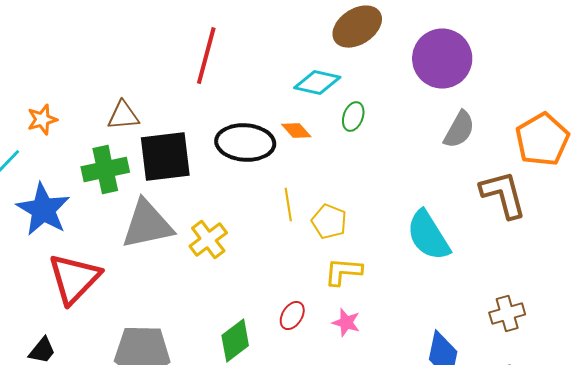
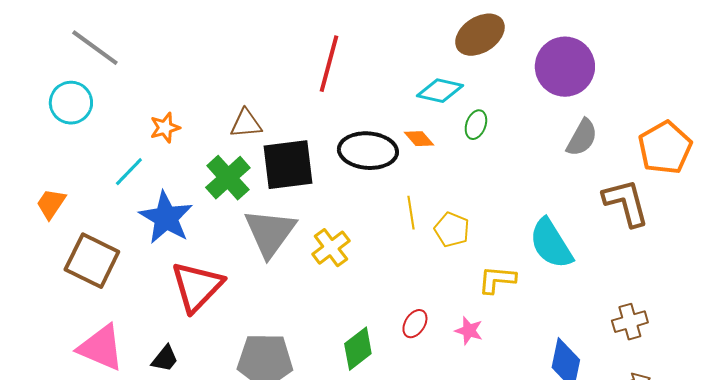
green cross: (105, 170) -> (228, 178), turned -30
gray triangle: (147, 225) -> (270, 233), turned -42
yellow L-shape: (343, 272) -> (497, 280), moved

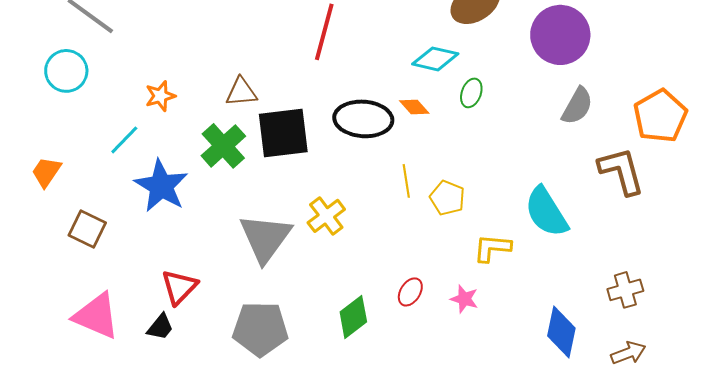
gray triangle: (270, 233) -> (265, 238), moved
brown square: (92, 261) -> (87, 229), size x0.7
red triangle: (197, 287) -> (179, 287), moved, size x0.7

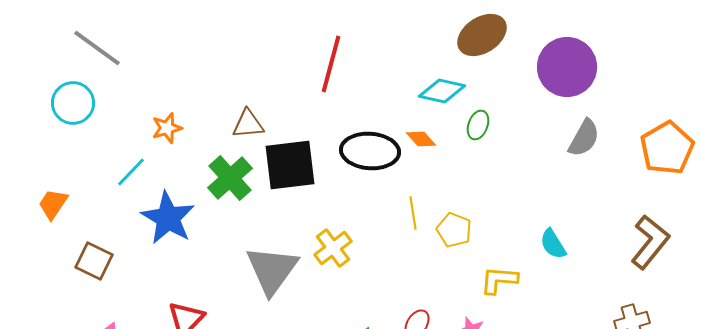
brown L-shape: (621, 171) -> (650, 242), moved, turned 54
cyan semicircle: (546, 212) -> (553, 244), size x0.6

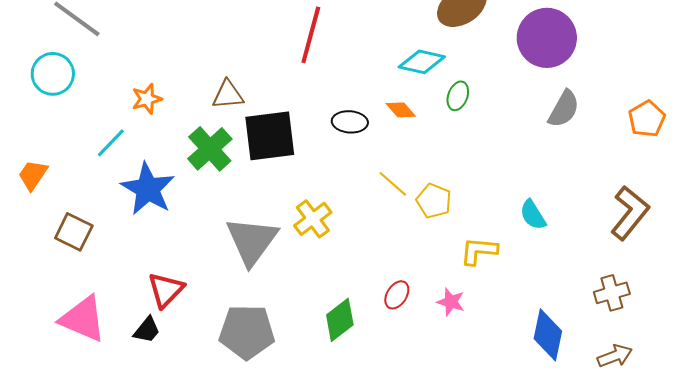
orange pentagon: (667, 148) -> (647, 119), size x0.7
black ellipse: (370, 151) -> (350, 122), size x0.6
yellow line: (413, 213) -> (393, 184), turned -40

